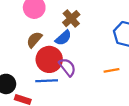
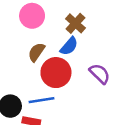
purple semicircle: (67, 67) -> (100, 74), moved
blue line: (47, 81) -> (42, 100), moved

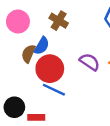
blue semicircle: (69, 46) -> (42, 46), moved
blue line: (42, 100) -> (54, 90), moved, turned 45

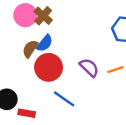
brown cross: (59, 21) -> (43, 16), moved
blue line: (54, 90) -> (64, 99), moved

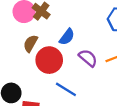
blue semicircle: (45, 43) -> (67, 37), moved

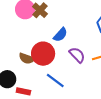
brown semicircle: (31, 43) -> (27, 58), moved, turned -105

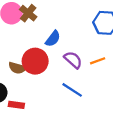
blue line: (55, 80) -> (72, 90), moved

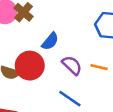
orange line: (98, 61) -> (99, 67), turned 32

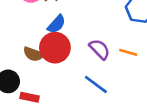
blue semicircle: (50, 41) -> (56, 24), moved

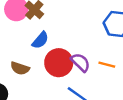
red circle: (55, 48) -> (59, 63), moved

